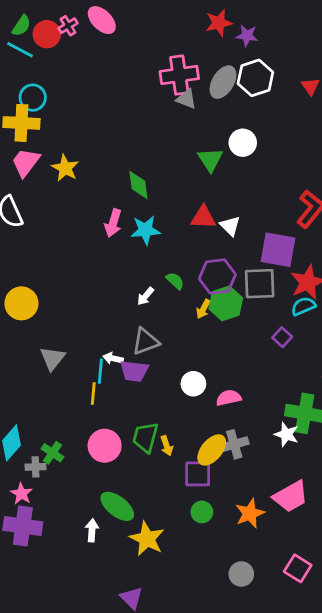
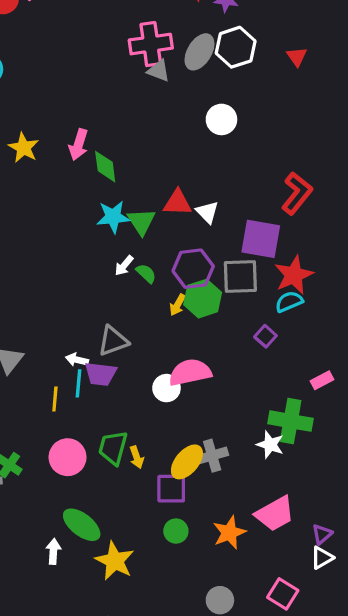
green triangle: (210, 160) -> (141, 222), moved
pink arrow: (113, 223) -> (79, 145), moved
white arrow: (145, 296) -> (124, 266), moved
cyan line: (100, 371) -> (79, 383), moved
pink semicircle: (229, 398) -> (190, 372), moved, size x1.5

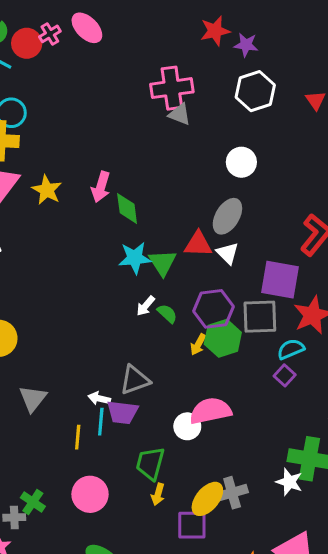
gray ellipse: (199, 52) -> (227, 216), moved
cyan semicircle: (289, 302) -> (291, 349), moved
green trapezoid: (113, 448) -> (150, 463), moved
yellow arrow: (137, 457) -> (158, 494), turned 35

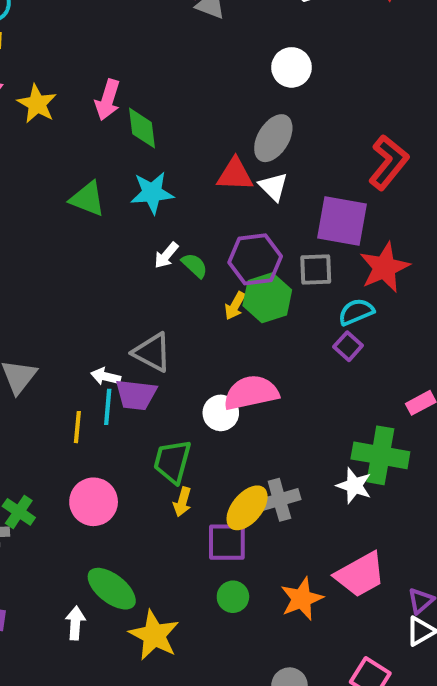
green triangle: (163, 263) -> (87, 199), moved, turned -36
gray square: (260, 317) -> (316, 269), size x0.7
gray triangle: (135, 380) -> (152, 352), turned 48

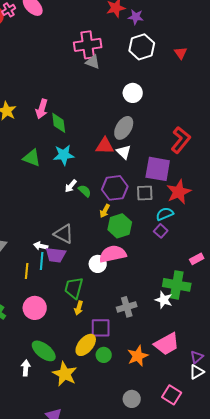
green hexagon: (267, 298) -> (120, 226), moved
yellow ellipse: (247, 508) -> (86, 345), moved

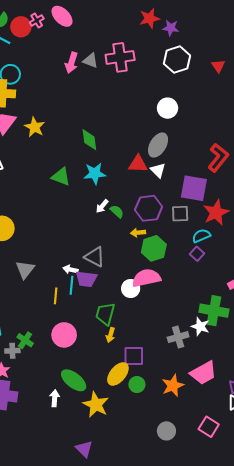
gray triangle: (93, 62) -> (90, 61), moved
pink arrow: (42, 109) -> (71, 63), moved
yellow arrow: (105, 211) -> (138, 233), turned 56
gray cross: (127, 307) -> (178, 337), moved

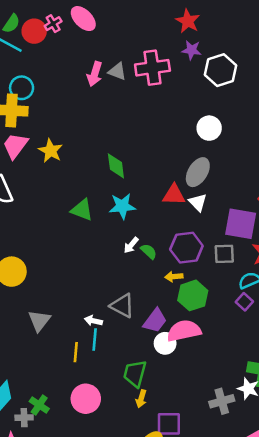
red star: (150, 18) -> (188, 21), turned -30
purple star: (171, 28) -> (192, 50), moved
purple trapezoid: (86, 279) -> (155, 321), moved, turned -60

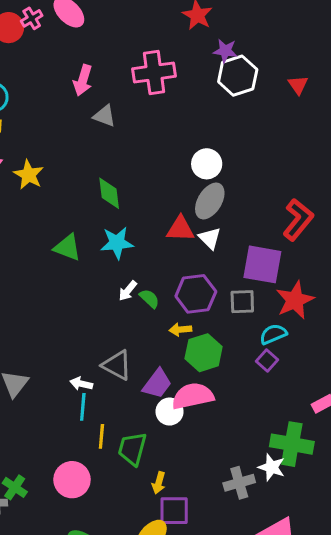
purple star: (192, 50) -> (225, 51), moved
gray triangle: (117, 71) -> (105, 116), moved
white circle: (209, 128) -> (207, 164), moved
yellow line: (76, 352) -> (101, 436), moved
yellow arrow: (141, 399) -> (159, 483), moved

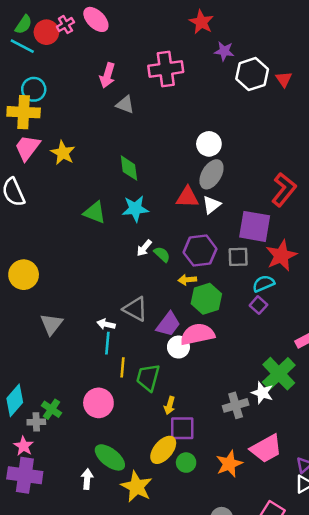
white hexagon: (238, 76) -> (252, 74), moved
white triangle: (210, 238) -> (211, 205), turned 36
green cross: (292, 444) -> (279, 374), turned 36

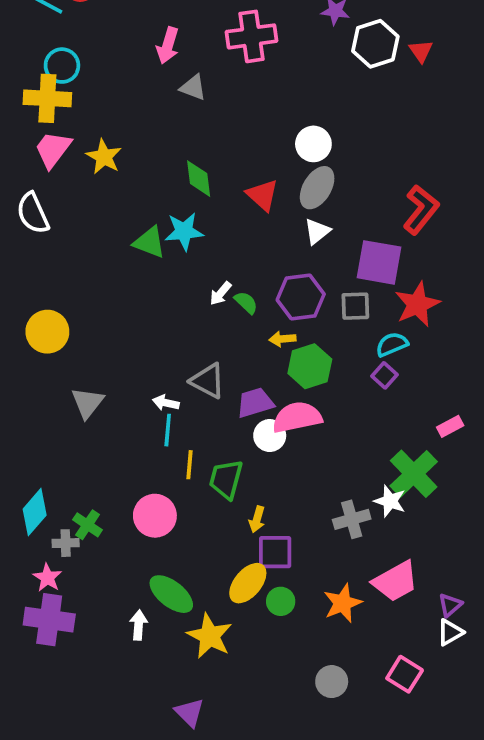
red triangle: (187, 197) -> (262, 195), moved, turned 40
cyan star: (135, 209) -> (184, 231), moved
purple trapezoid: (168, 324) -> (255, 403), turned -144

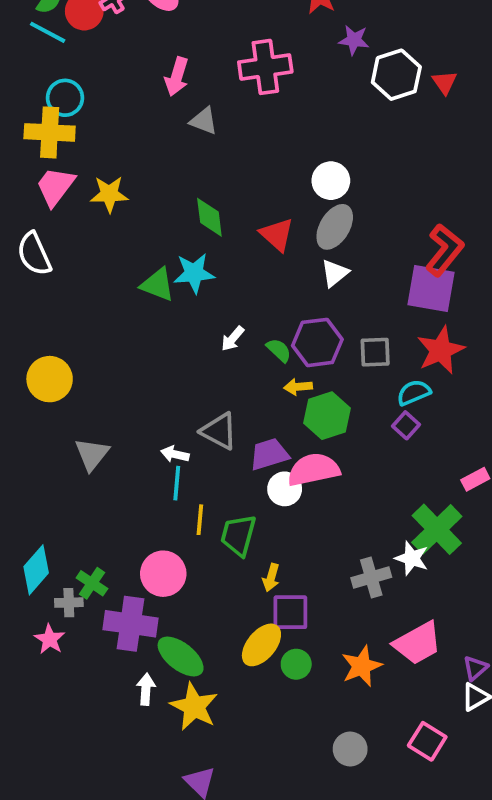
yellow star: (104, 157) -> (109, 194), turned -30
purple square: (379, 262) -> (431, 289), moved
green semicircle: (246, 302) -> (279, 350), moved
purple cross: (49, 620) -> (130, 624), moved
yellow star: (210, 636) -> (194, 707), moved

